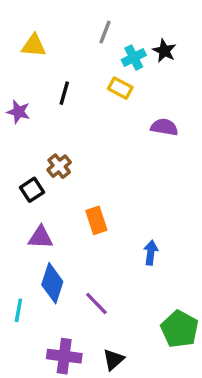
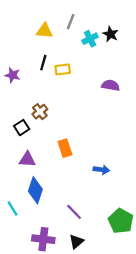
yellow triangle: (34, 46) -> (44, 31), moved
yellow rectangle: (120, 88) -> (63, 69), moved, turned -35
blue arrow: (151, 253) -> (101, 170), turned 91
purple line: (96, 304) -> (74, 212), moved
cyan line: (18, 310) -> (13, 208), turned -42

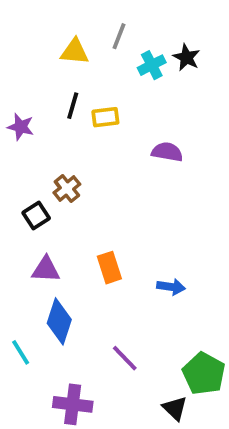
purple semicircle: (111, 85) -> (167, 152), moved
orange rectangle: (65, 148) -> (109, 268), moved
black triangle: (76, 242) -> (175, 408), moved, turned -35

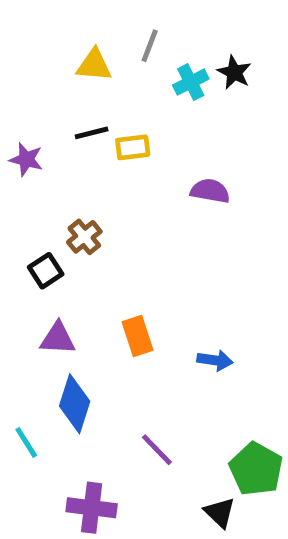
black line: (73, 106) -> (92, 133), turned 60

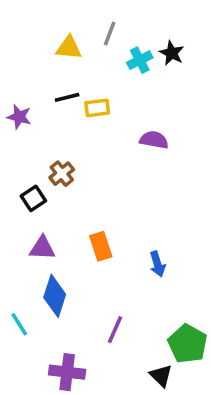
blue arrow: (215, 360) -> (157, 264), turned 65
purple line: (157, 450) -> (115, 330), turned 68

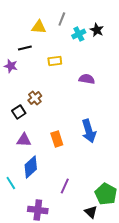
black line: (67, 97) -> (25, 48), moved
blue arrow: (157, 264) -> (89, 131), moved, size x1.6
blue diamond: (55, 296) -> (31, 167), turned 30

